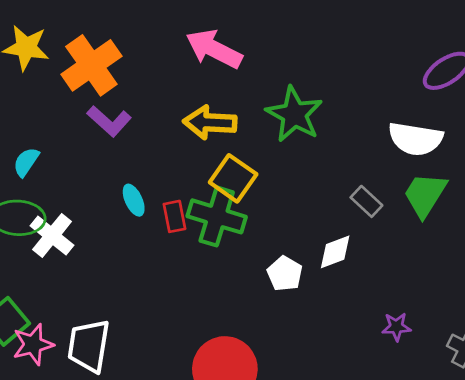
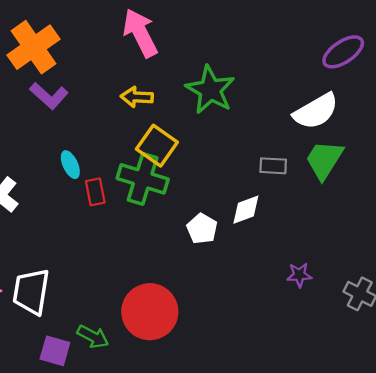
pink arrow: (214, 49) -> (140, 33), turned 36
yellow arrow: (210, 123) -> (137, 97), size x0.7
white semicircle: (415, 139) -> (316, 111), turned -39
gray rectangle: (366, 201) -> (273, 166), turned -40
red rectangle: (175, 216) -> (95, 192), moved

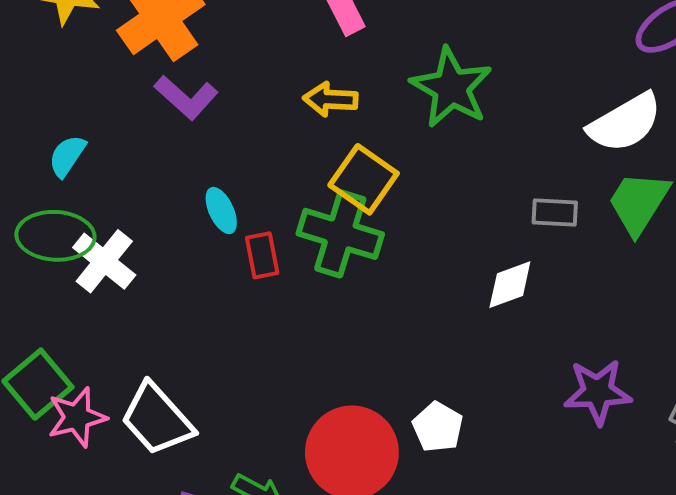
white pentagon: (202, 229) -> (438, 427), moved
purple star: (299, 275) -> (598, 392), size x1.6
white trapezoid: (31, 292) -> (157, 419), turned -51

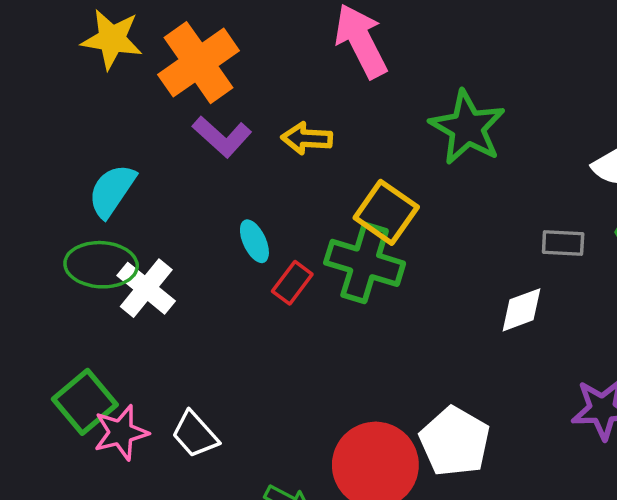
yellow arrow: (330, 99) -> (307, 138), moved
cyan semicircle: (67, 156) -> (112, 191), size x1.4
red rectangle: (262, 255) -> (292, 283), turned 48
white trapezoid: (157, 419) -> (195, 434), size x0.7
white pentagon: (438, 427) -> (455, 442), size x1.5

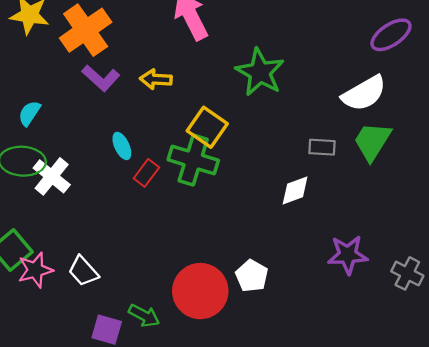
cyan semicircle: (112, 191) -> (29, 113), size x0.7
white pentagon: (455, 442) -> (252, 276), size x0.7

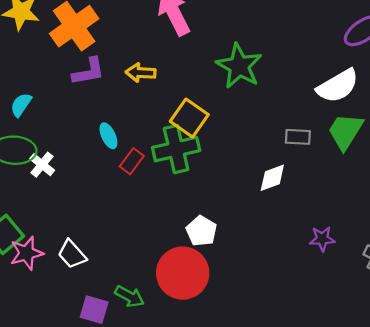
purple L-shape: (101, 78) -> (89, 72), turned -52
green cross: (193, 160) -> (176, 149), turned -30
white cross: (52, 176) -> (42, 165), size x0.7
purple star: (348, 255) -> (322, 239), size x0.7
white pentagon: (252, 276) -> (201, 231), moved

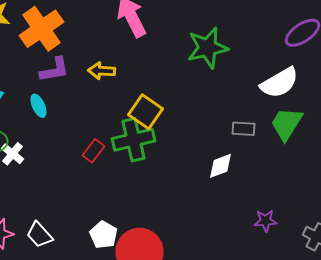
green star: (239, 66) -> (208, 48), moved, turned 30
cyan ellipse: (108, 136) -> (38, 106), moved
white pentagon: (201, 231) -> (104, 235), moved

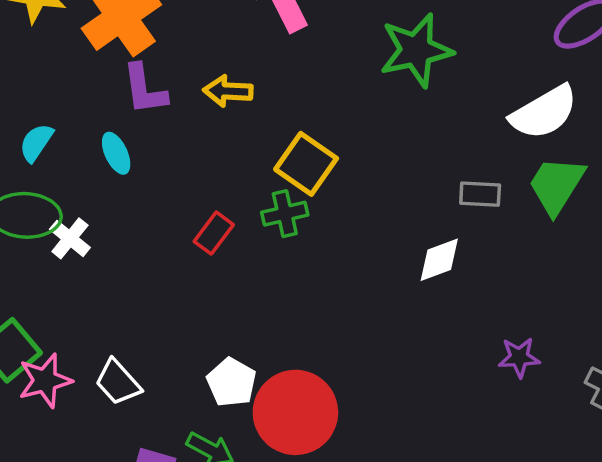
purple L-shape: (54, 70) -> (145, 89), turned 92
green cross: (134, 140) -> (285, 214), size x0.6

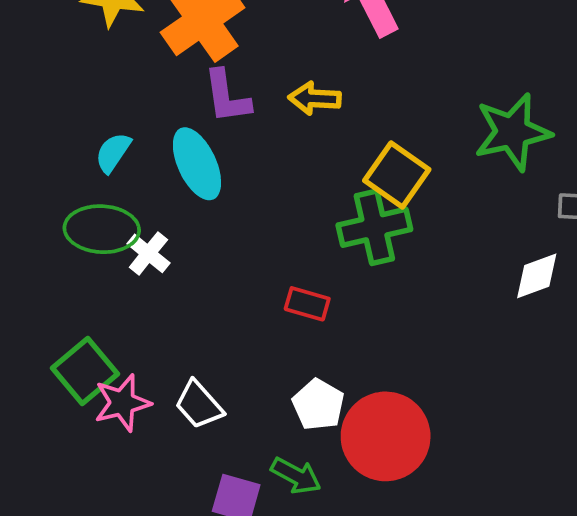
green star: (416, 50) -> (513, 132), moved
cyan ellipse: (116, 153) -> (197, 164), size x1.6
green cross: (285, 214) -> (374, 227), size x1.5
red rectangle: (214, 233) -> (307, 304), moved, turned 69

